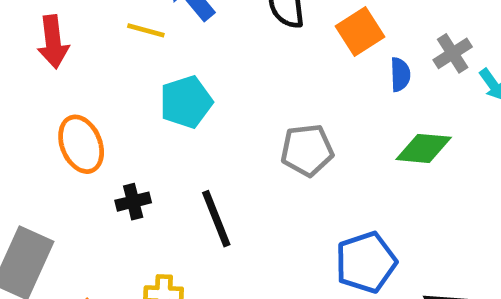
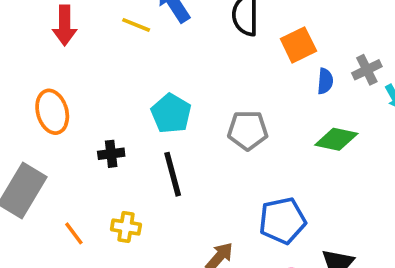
cyan pentagon: (186, 102) -> (171, 114), moved, turned -30
orange ellipse: (81, 144) -> (52, 112), moved

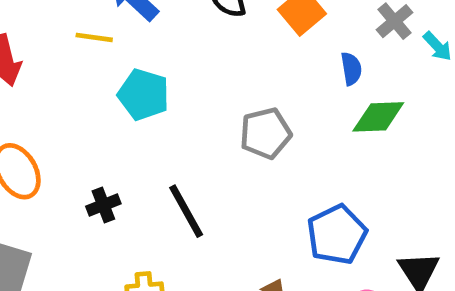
blue semicircle: (325, 81) -> (351, 69), moved
cyan pentagon: (171, 114) -> (144, 95), moved

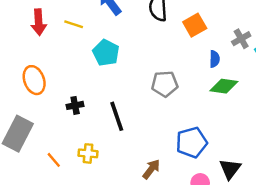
yellow line: (94, 37) -> (74, 24), moved

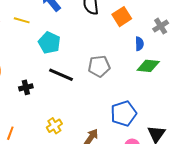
black line: (117, 116) -> (61, 75), moved, turned -45
yellow cross: (88, 153) -> (54, 126), moved, turned -35
orange line: (54, 160) -> (10, 133), turned 64

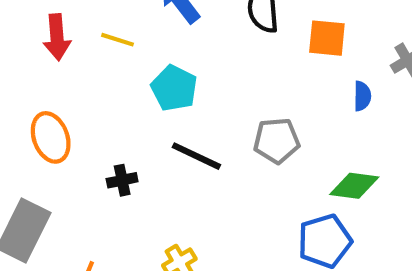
orange square: (122, 17) -> (327, 38), turned 36
green diamond: (148, 66) -> (354, 186), moved

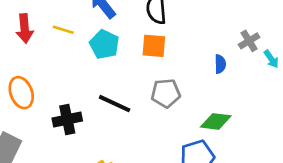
orange square: (327, 38) -> (154, 46), moved
cyan pentagon: (174, 88) -> (104, 44), moved
black cross: (122, 180) -> (67, 119), size x1.5

